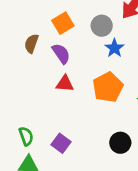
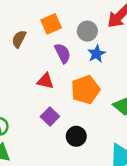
purple semicircle: (61, 54) -> (63, 53), moved
purple square: (61, 143) -> (50, 117), moved
black circle: (120, 143) -> (76, 136), moved

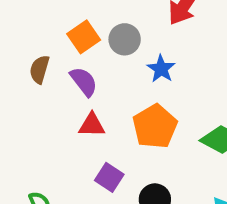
gray circle: (87, 31) -> (125, 39), moved
purple semicircle: (63, 53) -> (84, 82), moved

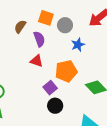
orange square: (84, 37) -> (46, 18), turned 35
purple square: (109, 177) -> (50, 88), moved

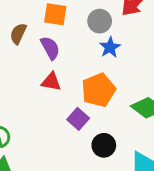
gray circle: (65, 25) -> (100, 21), moved
black circle: (55, 106) -> (104, 145), moved

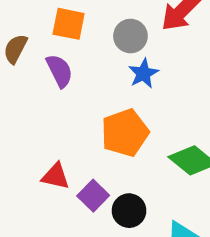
red triangle: (51, 82) -> (56, 176), moved
purple square: (78, 119) -> (93, 196), moved

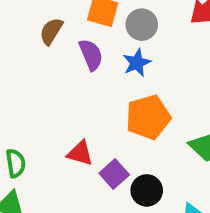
gray circle: (130, 36) -> (142, 25), moved
blue star: (143, 73) -> (137, 63), moved

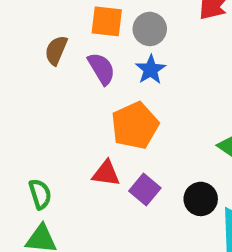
orange pentagon: (148, 117) -> (135, 126), moved
black circle: (147, 190) -> (201, 199), moved

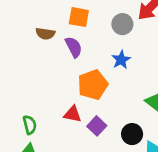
gray circle: (150, 29) -> (122, 24), moved
brown semicircle: (56, 50) -> (45, 34), turned -108
blue star: (151, 70) -> (121, 60), moved

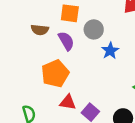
gray circle: (122, 24) -> (94, 29), moved
orange pentagon: (93, 85) -> (55, 74), moved

